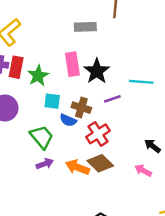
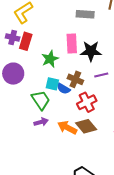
black star: (97, 71) -> (91, 51), turned 30
green star: (38, 76) -> (50, 59), moved
cyan square: (52, 101) -> (52, 84), moved

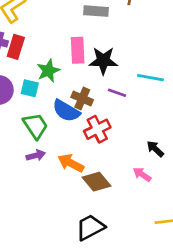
purple line: (101, 75) -> (117, 93), turned 32
cyan square: (52, 84) -> (30, 88), moved
blue semicircle: (64, 89) -> (66, 111), size x1.5
brown diamond: (86, 126) -> (96, 182), moved

